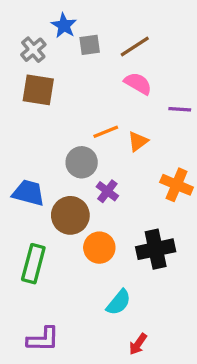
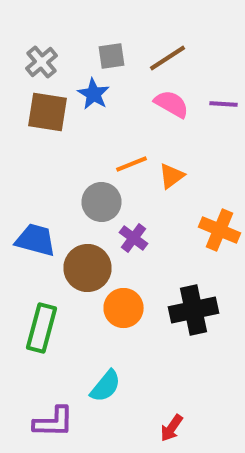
blue star: (64, 26) -> (94, 94), moved
purple line: (180, 109) -> (224, 104), moved
cyan semicircle: (119, 302) -> (106, 386), moved

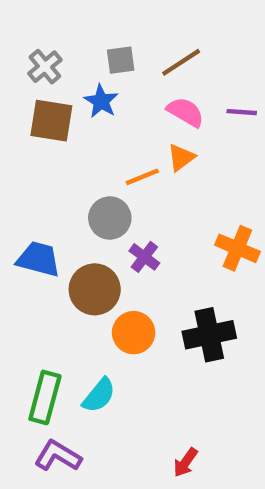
orange triangle: (172, 176) -> (181, 157), moved
green rectangle: (42, 328) -> (45, 397), moved
cyan semicircle: (106, 386) -> (99, 395), moved
purple L-shape: (54, 422) -> (58, 456), turned -150

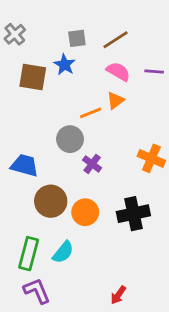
gray cross: (45, 67) -> (15, 34), moved
brown circle: (95, 289) -> (51, 201), moved
purple L-shape: (58, 456) -> (37, 291), turned 36

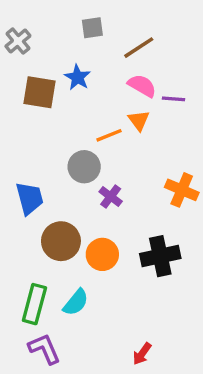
gray square: (77, 38) -> (92, 28), moved
purple line: (154, 71) -> (173, 99), moved
orange triangle: (116, 100) -> (139, 120), turned -30
blue trapezoid: (24, 165) -> (30, 198), turned 60

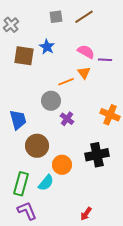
brown line: (139, 48) -> (84, 17), moved
orange circle: (102, 254) -> (62, 165), moved

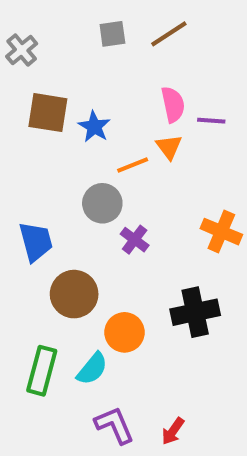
blue star: (47, 47) -> (94, 127), moved
pink semicircle: (86, 52) -> (173, 104), turned 48
purple L-shape: (27, 211) -> (114, 425), moved

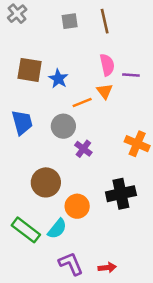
brown line: (169, 34) -> (105, 21), turned -70
gray cross: (22, 50) -> (17, 14), moved
blue trapezoid: (36, 242) -> (22, 122), moved
green rectangle: (42, 371) -> (26, 230), turned -68
red arrow: (173, 431) -> (107, 267), turned -132

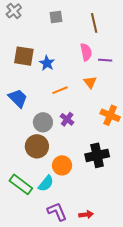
brown line: (105, 21) -> (94, 23), moved
orange triangle: (105, 91) -> (90, 82), moved
orange line: (82, 102) -> (60, 90), moved
blue trapezoid: (22, 122) -> (18, 98), turned -30
gray circle: (63, 126) -> (43, 122), moved

